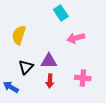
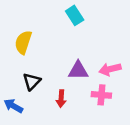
pink arrow: (76, 38) -> (110, 69), moved
purple triangle: (49, 61) -> (78, 70), moved

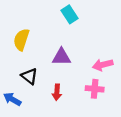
purple triangle: (78, 70) -> (61, 57), moved
black triangle: (32, 81) -> (29, 76), turned -36

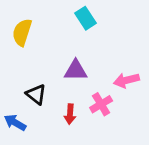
yellow semicircle: (21, 40) -> (22, 32), moved
pink cross: (95, 89) -> (101, 104), moved, turned -36

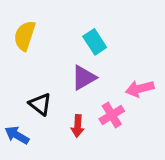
cyan rectangle: (86, 18) -> (95, 42), moved
purple triangle: (76, 70) -> (84, 78), turned -30

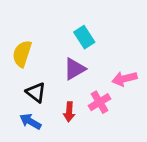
yellow semicircle: (25, 36) -> (22, 54), moved
blue arrow: (17, 135) -> (30, 121), moved

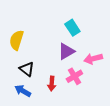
cyan rectangle: (84, 37) -> (72, 28), moved
purple triangle: (75, 69) -> (66, 51), moved

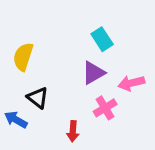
red arrow: (52, 84) -> (73, 131), moved
blue arrow: (23, 91) -> (16, 120), moved

